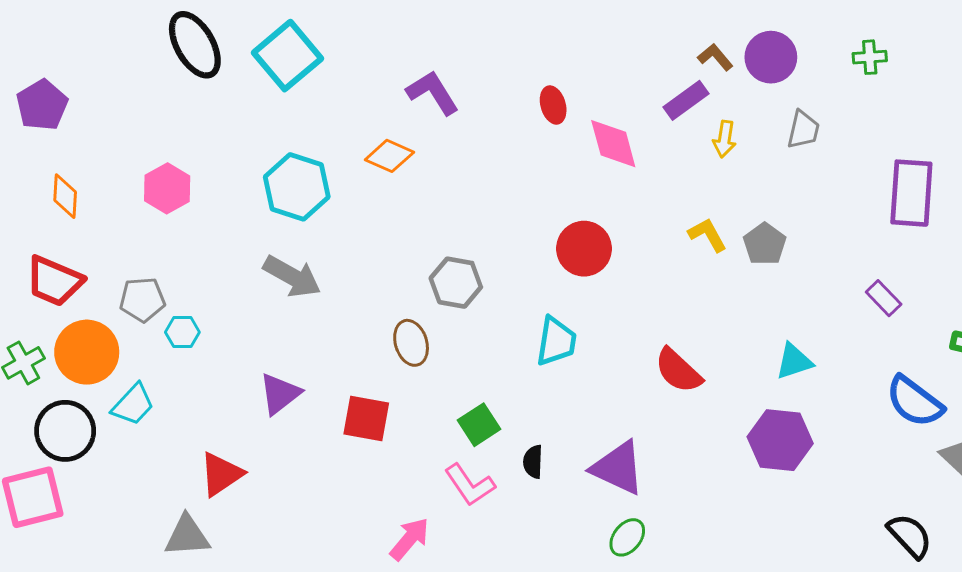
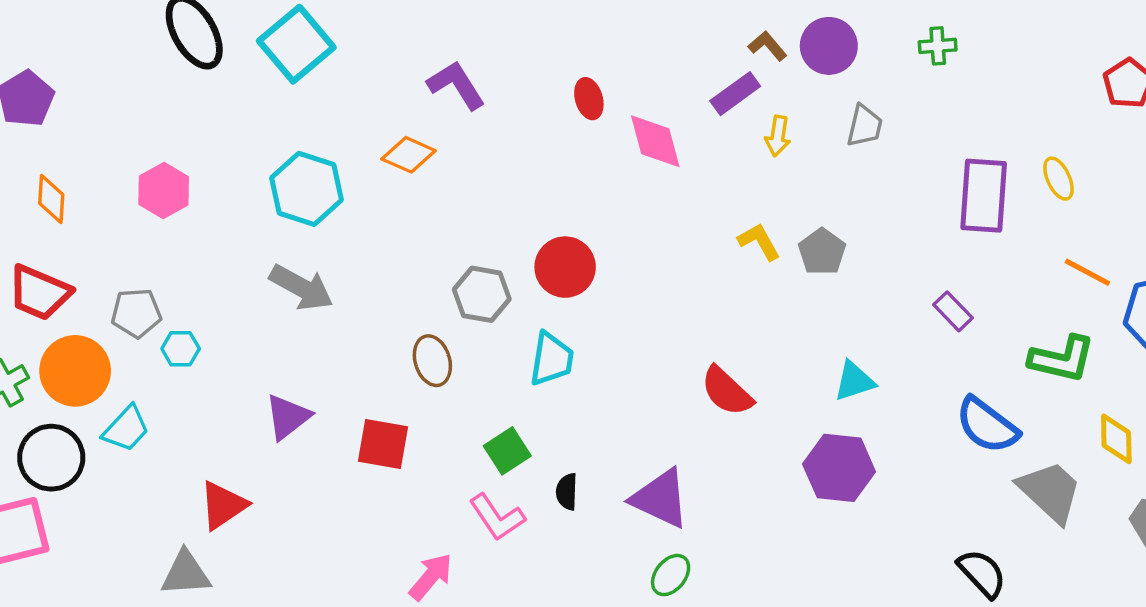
red circle: (584, 249) -> (565, 267), moved
cyan trapezoid: (556, 341) -> (551, 359), moved

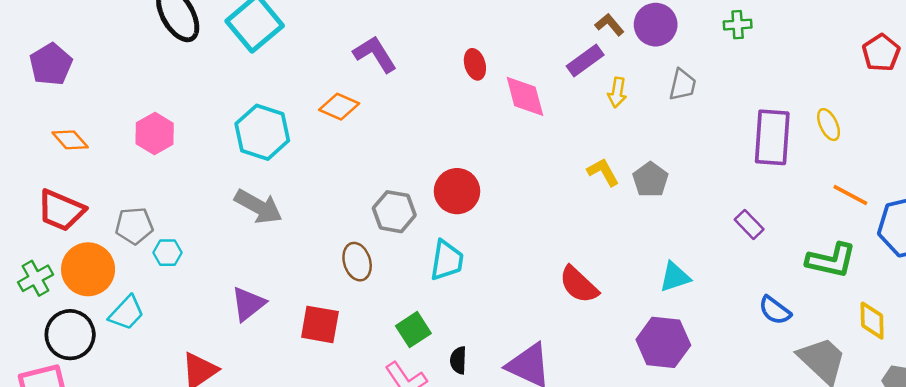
orange diamond: (51, 199) -> (70, 140), turned -45
blue semicircle: (987, 425) -> (775, 310), size x0.7

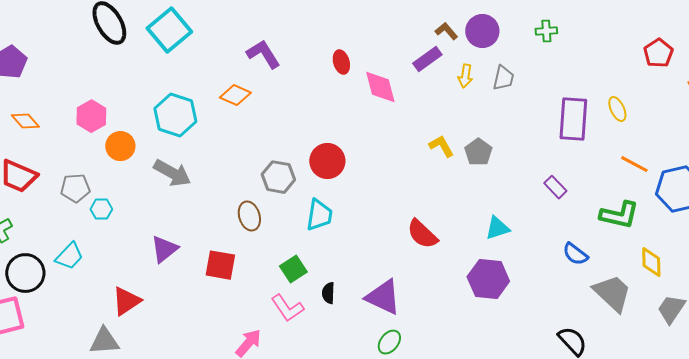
yellow arrow: (617, 93) -> (465, 76), moved
orange circle: (88, 269) -> (120, 146), moved, size x0.7

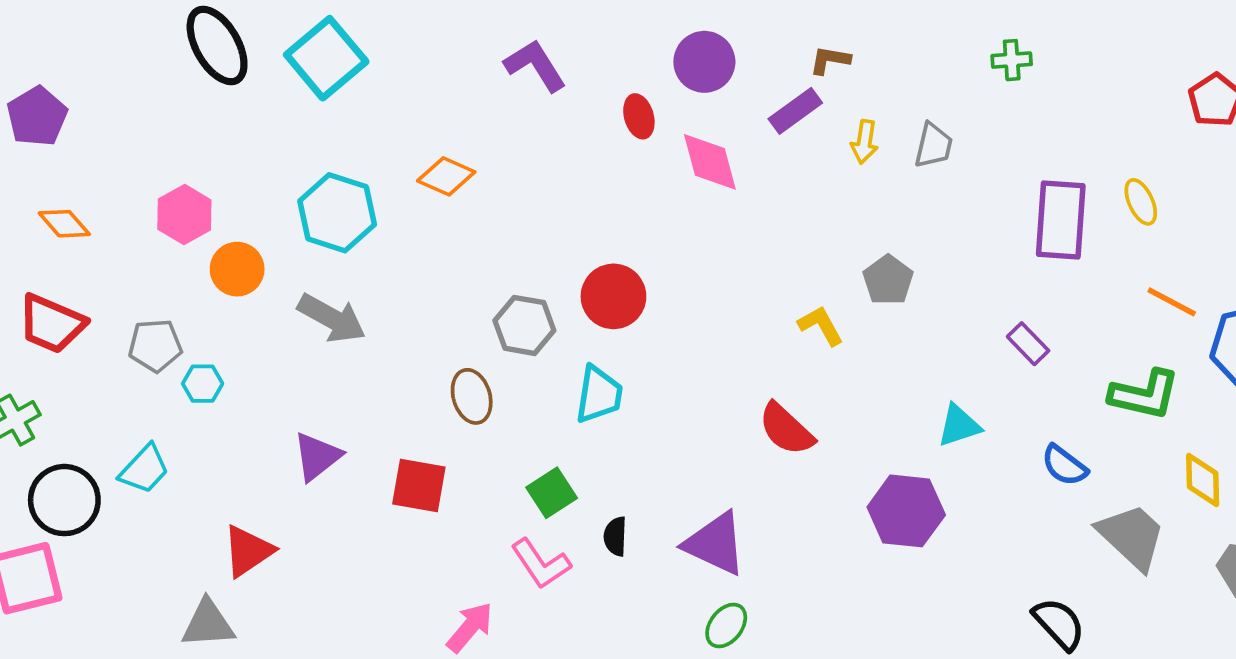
brown L-shape: (446, 31) -> (830, 60), turned -40
purple circle: (482, 31) -> (704, 62), moved
purple L-shape: (263, 54) -> (535, 65), moved
yellow L-shape: (441, 146) -> (821, 325), moved
cyan triangle: (497, 228) -> (959, 425), moved

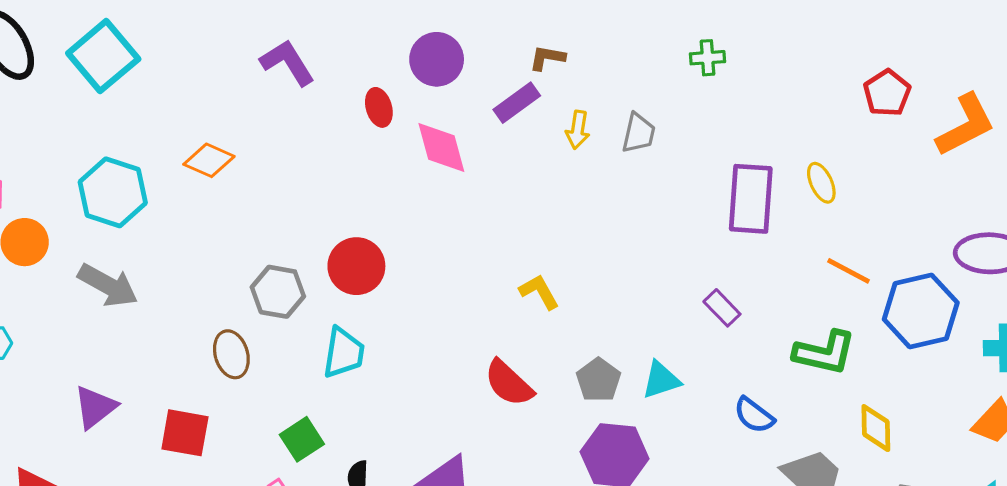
gray pentagon: (888, 280) -> (598, 380), moved

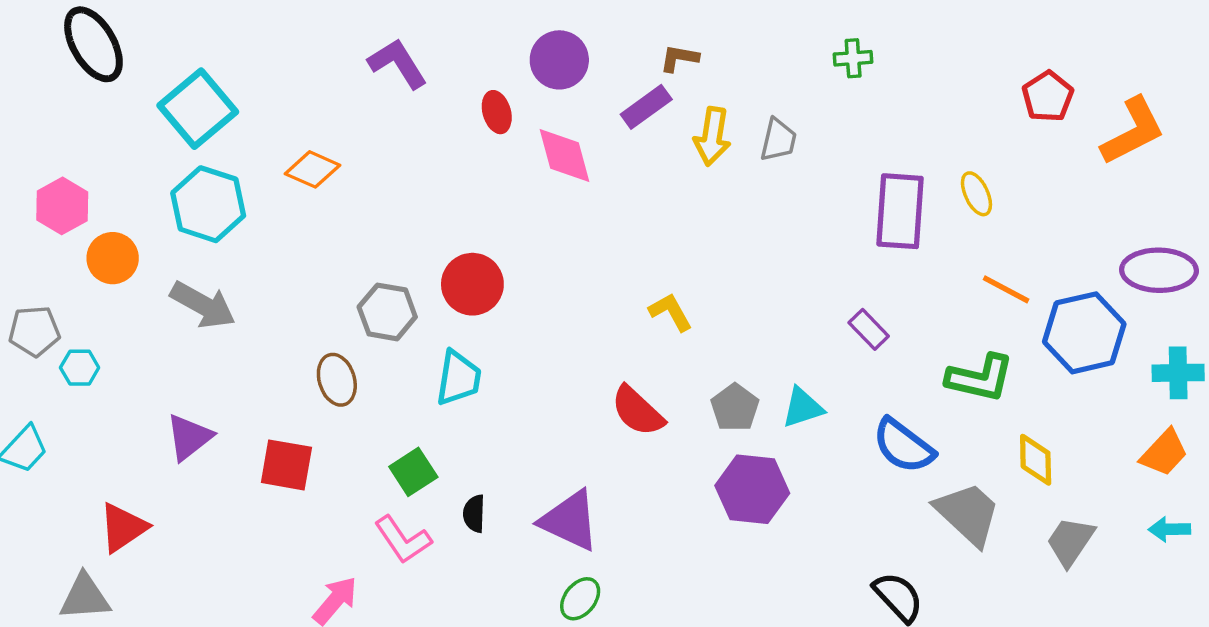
cyan square: (103, 56) -> (198, 109), moved
yellow arrow: (578, 130) -> (712, 136), size x1.4
blue semicircle: (754, 415) -> (903, 446), size x1.4

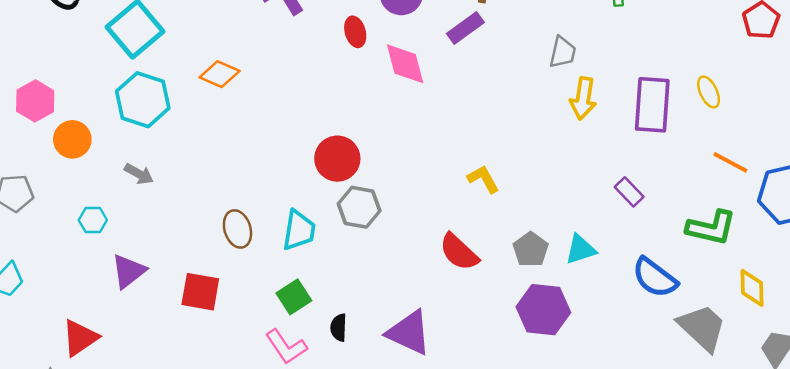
yellow arrow: (712, 136) -> (583, 98), moved
gray arrow: (203, 305) -> (139, 174), size x0.6
gray hexagon: (387, 312) -> (359, 207), moved
cyan hexagon: (80, 368) -> (93, 220), moved
cyan trapezoid: (458, 378) -> (299, 230), moved

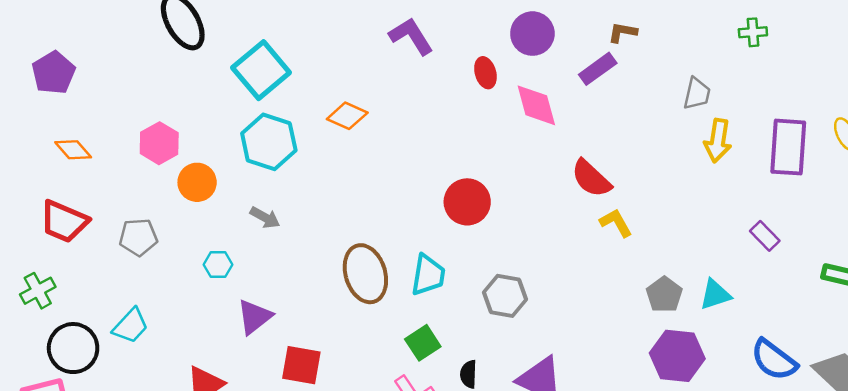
gray hexagon: (359, 207) -> (505, 296), moved
brown ellipse: (237, 229) -> (365, 274), size x1.5
red semicircle: (459, 252) -> (591, 178), moved
blue semicircle: (655, 278) -> (774, 360), moved
red square: (200, 292) -> (301, 365), moved

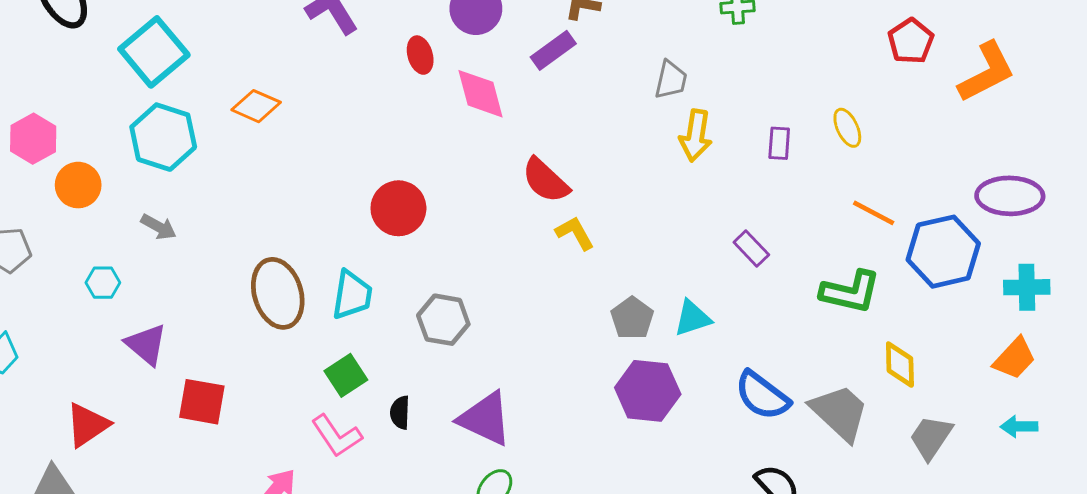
purple rectangle: (788, 147) -> (779, 143), size x0.5
purple triangle: (254, 317) -> (146, 344), turned -42

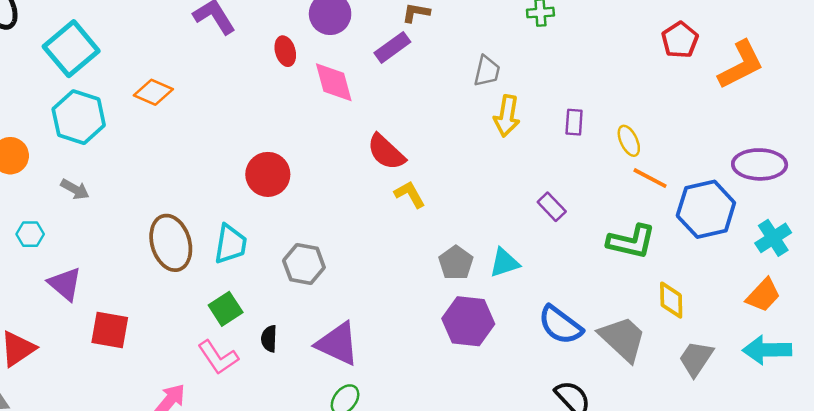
yellow ellipse: (847, 128) -> (629, 141), moved
cyan cross: (1027, 287) -> (773, 238), turned -32
cyan arrow: (1019, 426) -> (767, 350), size x1.6

